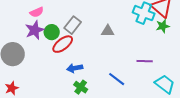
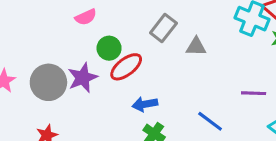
gray rectangle: (73, 25) -> (163, 28), moved
purple star: (35, 30) -> (83, 78), moved

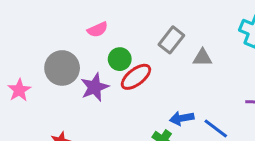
gray circle: (48, 82) -> (62, 68), moved
blue arrow: (145, 104) -> (182, 118), moved

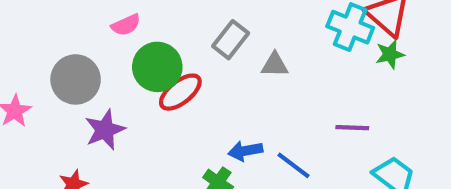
green circle: (120, 59) -> (157, 67), size x1.5
purple star: (95, 87) -> (105, 130), moved

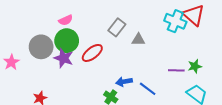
green star: (390, 54) -> (195, 66), moved
green circle: (157, 67) -> (67, 41), moved
purple star: (105, 130) -> (64, 58), moved, turned -30

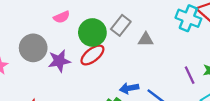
green circle: (67, 41) -> (92, 32), moved
purple star: (64, 58) -> (59, 61), turned -30
purple line: (176, 70) -> (190, 75), turned 63

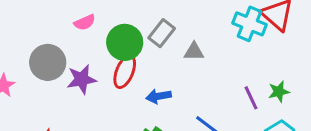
red ellipse: (92, 55) -> (125, 72), turned -30
blue arrow: (129, 88) -> (159, 96), moved

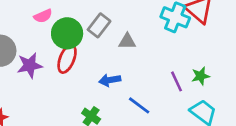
pink semicircle: (85, 22) -> (43, 16), moved
blue arrow: (159, 96) -> (110, 80), moved

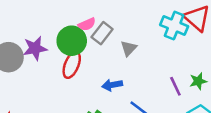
pink semicircle: (43, 16) -> (87, 24), moved
gray triangle: (127, 41) -> (129, 48), turned -48
purple star: (30, 65) -> (35, 48), moved

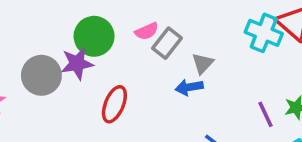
green circle: (72, 41) -> (94, 36), moved
red ellipse: (72, 65) -> (114, 104), moved
blue arrow: (112, 85) -> (189, 87), moved

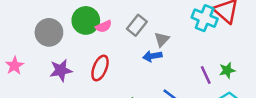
pink semicircle: (147, 31) -> (104, 26), moved
purple star: (77, 63) -> (61, 70), moved
gray circle: (41, 75) -> (49, 32), moved

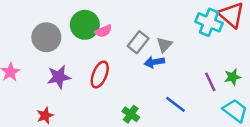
gray rectangle: (137, 25) -> (138, 42), moved

